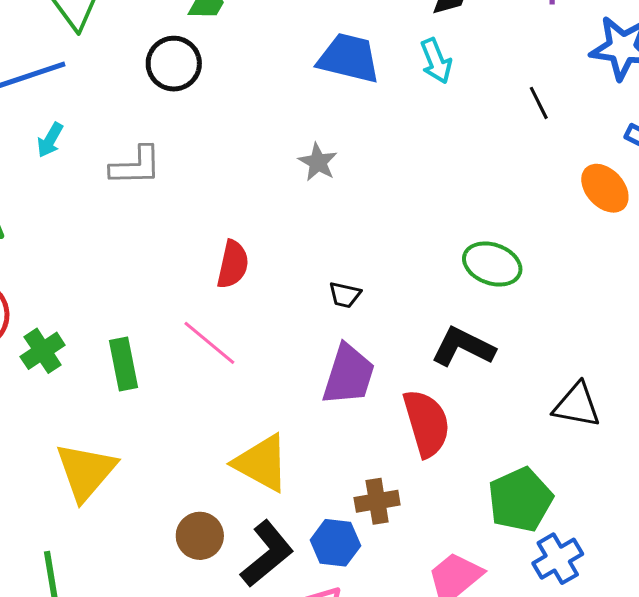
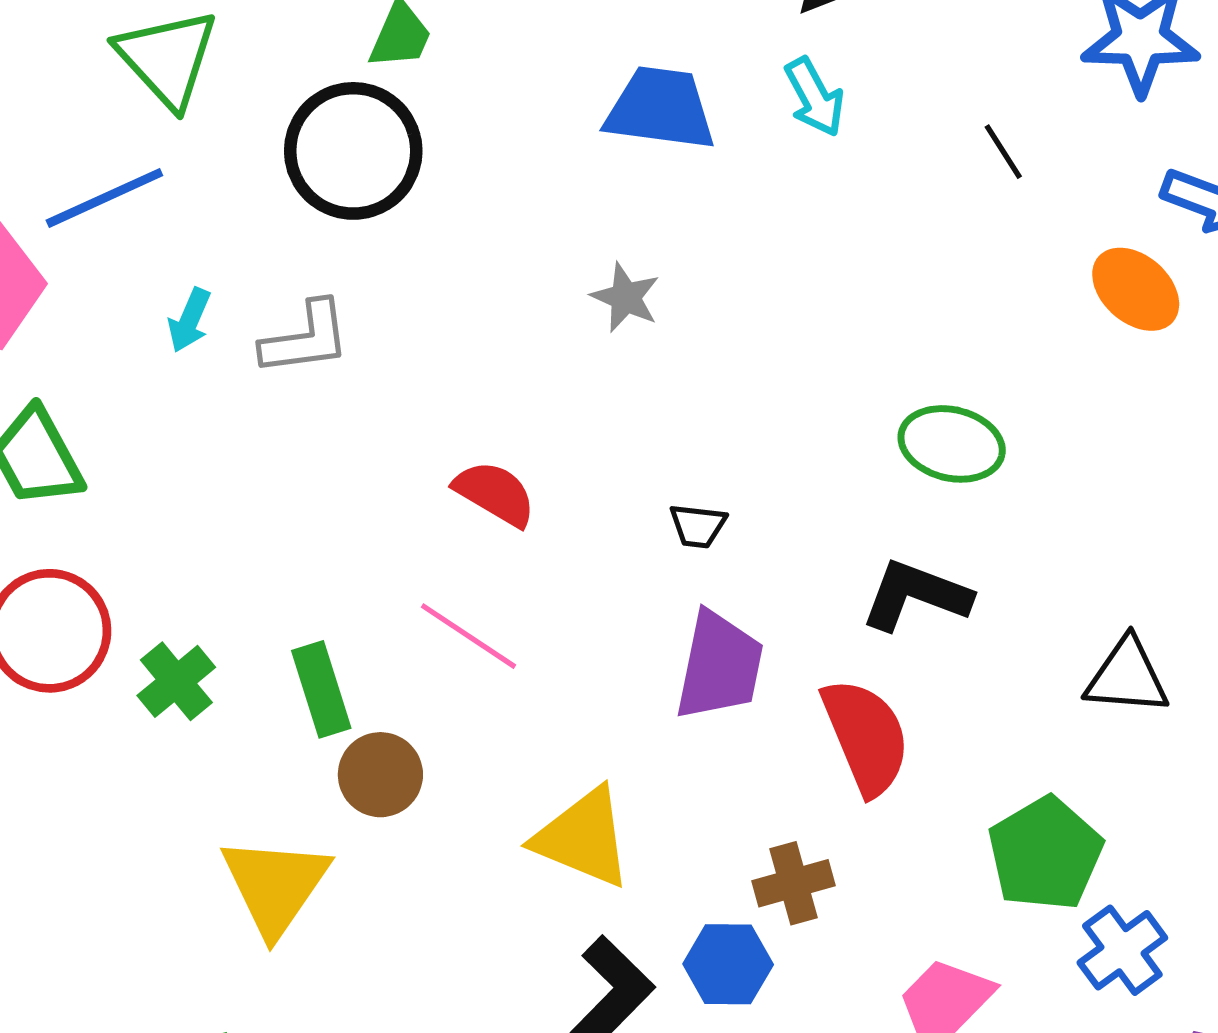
black circle: (174, 64) -> (353, 151), size x1.4
cyan arrow: (50, 140) -> (189, 320), moved
red semicircle: (233, 264) -> (495, 493), turned -66
brown circle: (200, 536) -> (380, 775), moved

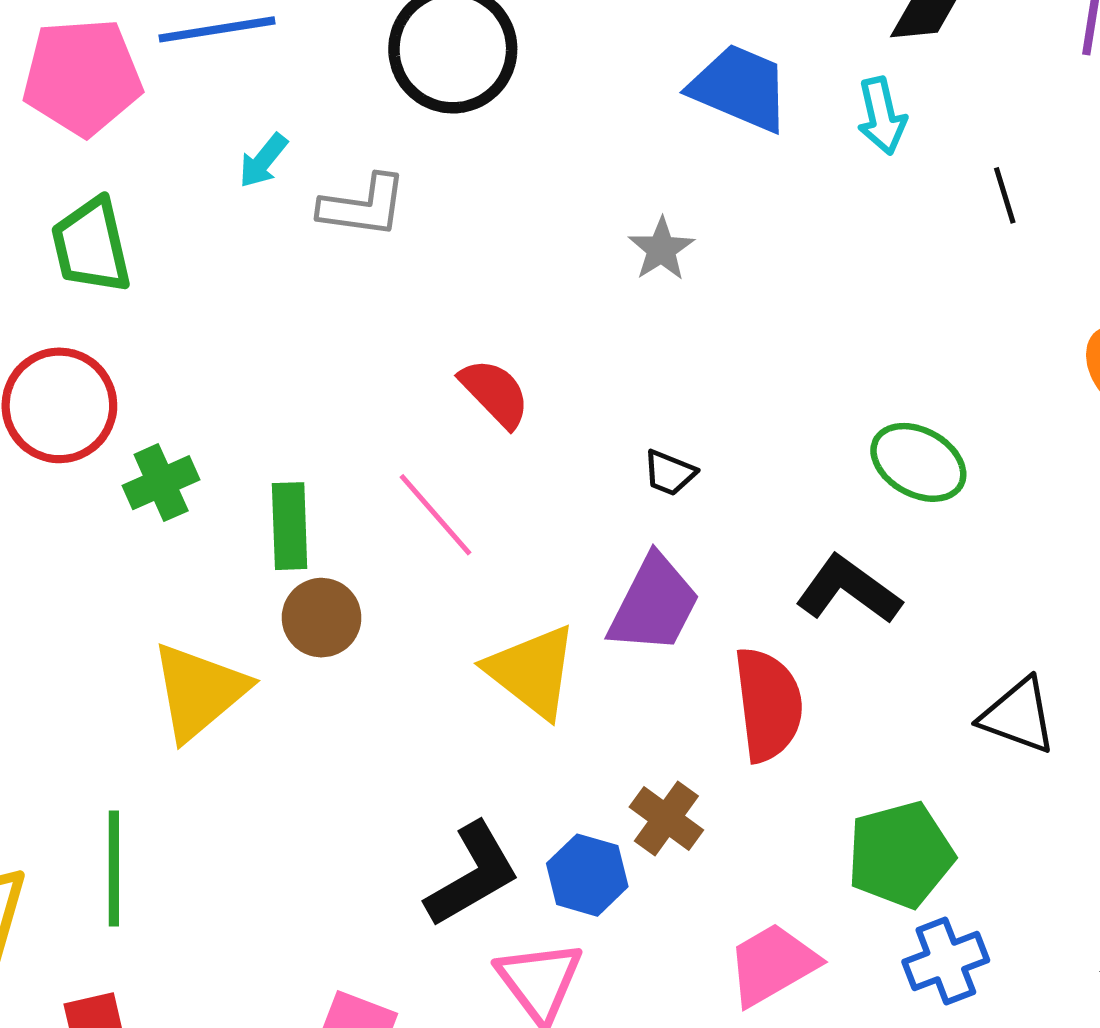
black line: (1003, 152) -> (1005, 195), moved
yellow triangle: (583, 838) -> (532, 671), moved
brown cross: (794, 883) -> (666, 819), turned 36

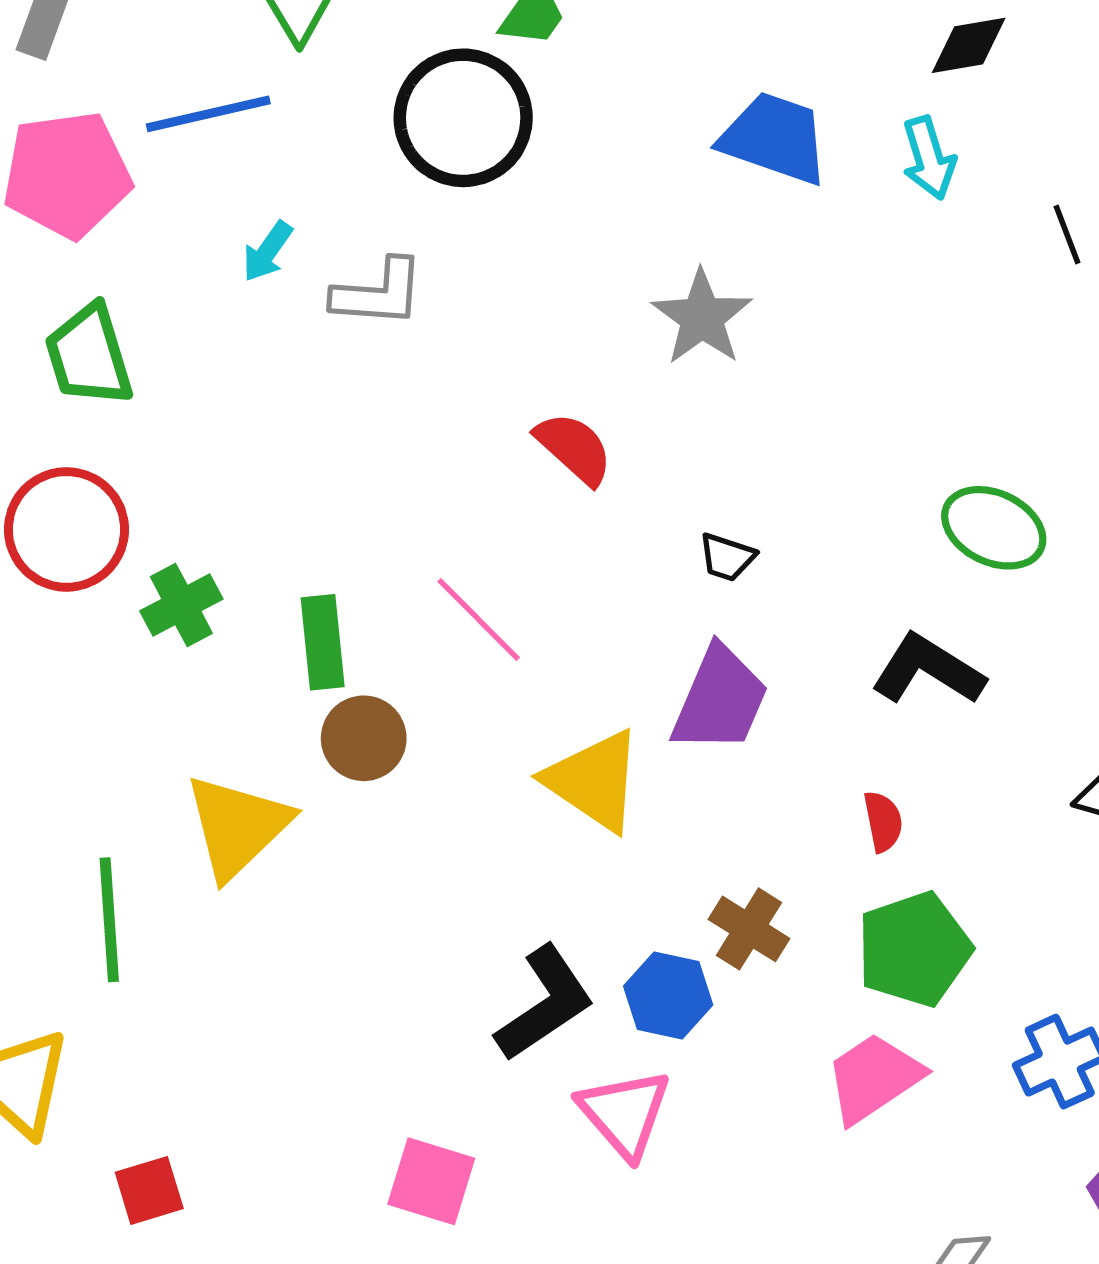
gray star: (661, 249) -> (702, 317), size x1.4
red semicircle: (495, 393) -> (574, 448), moved
red semicircle: (768, 704) -> (883, 822), moved, size x0.5
green pentagon: (900, 855) -> (914, 949), moved
green line: (114, 869) -> (109, 920), moved

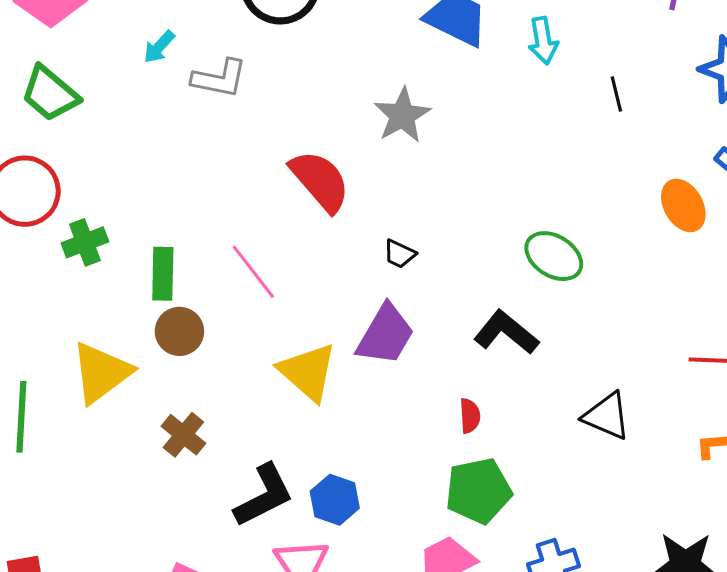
green trapezoid: (89, 356) -> (50, 94), turned -40
red semicircle: (574, 448) -> (320, 181), size x1.4
brown cross: (749, 929) -> (183, 435), moved

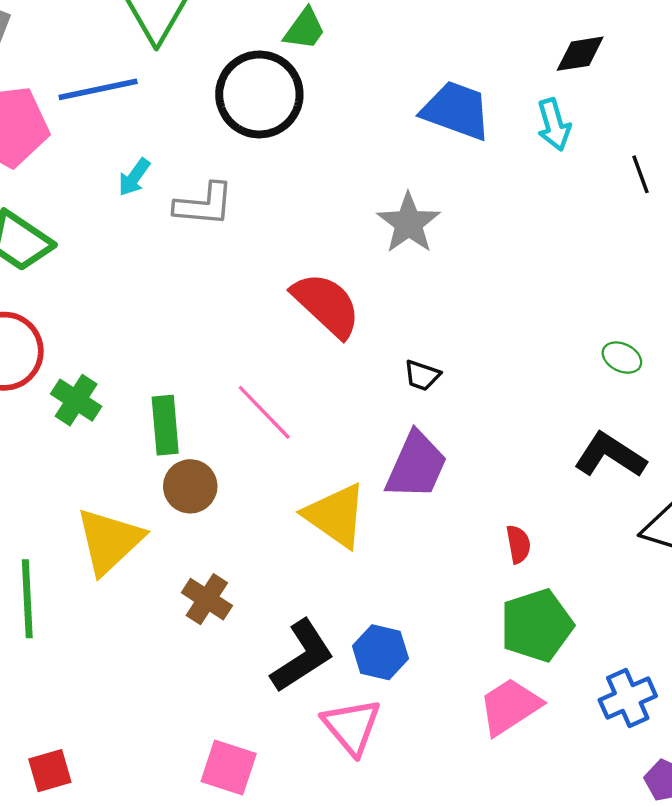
green cross: (85, 242) -> (76, 400), turned -30
green ellipse: (554, 256) -> (622, 358), moved, size x0.6
black L-shape: (506, 332) -> (610, 455), moved

